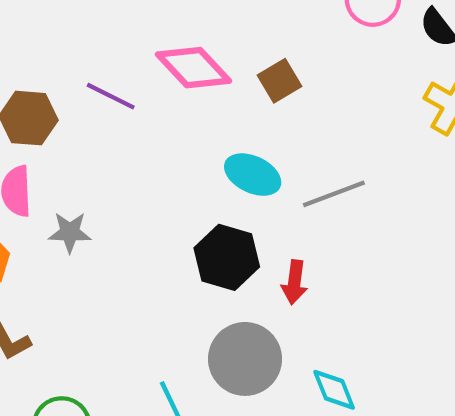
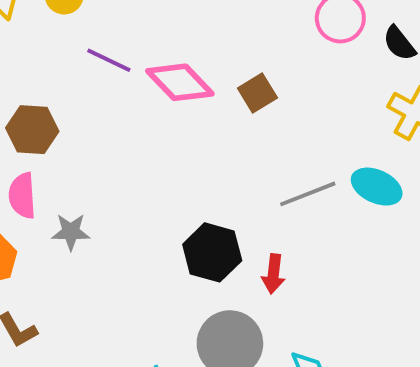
purple line: (111, 96) -> (109, 60), moved
cyan ellipse: (253, 175) -> (377, 187), moved

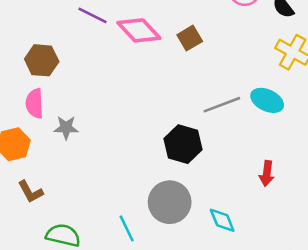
black hexagon: (212, 252) -> (183, 144), moved
red arrow: (273, 274) -> (267, 174), moved

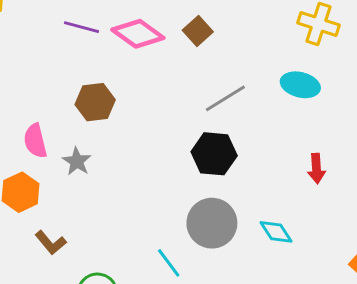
brown hexagon: (42, 60) -> (95, 102), moved
gray line: (222, 105) -> (225, 98), moved
gray star: (66, 128) -> (77, 161), turned -30

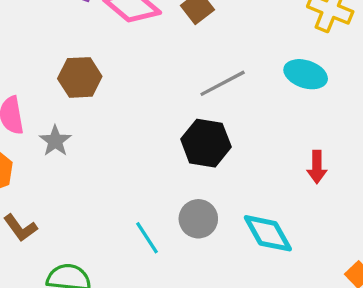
gray circle: (212, 223) -> (198, 219), size x0.7
cyan diamond: (276, 232) -> (268, 233), size x1.4
cyan line: (169, 263) -> (147, 238), moved

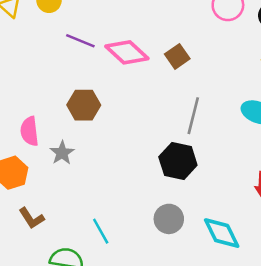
gray line: (223, 83) -> (193, 116), turned -51
cyan line: (147, 238) -> (101, 231), moved

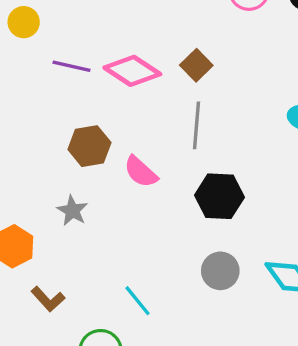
gray line: (193, 116) -> (196, 125), moved
pink semicircle: (29, 131) -> (141, 172), moved, turned -32

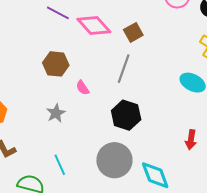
pink semicircle: (141, 172) -> (83, 88), size x0.7
gray star: (72, 211) -> (56, 113), moved
gray circle: (220, 271) -> (114, 160), size x1.5

